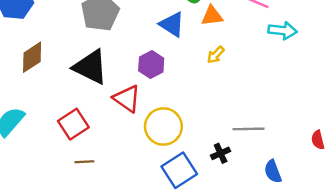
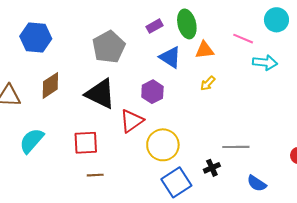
red triangle: (127, 99) -> (132, 121), turned 50
red square: (73, 124) -> (86, 143), turned 30
blue semicircle: (273, 172) -> (257, 183), turned -36

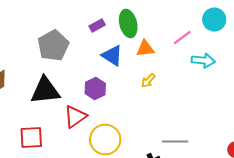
pink line: (243, 39) -> (182, 38), turned -60
black triangle: (100, 94) -> (45, 90), turned -32

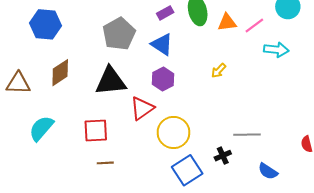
orange triangle: (145, 48) -> (227, 22), moved
blue triangle: (112, 56) -> (162, 44), moved

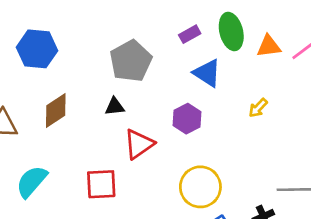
blue triangle: (162, 44) -> (207, 73), moved
black triangle: (111, 81) -> (115, 107), moved, size x0.5
red triangle: (142, 108) -> (139, 144), moved

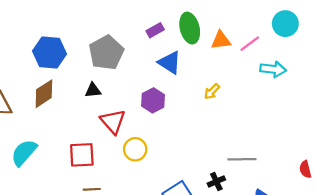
blue hexagon: (37, 49) -> (50, 53), moved
red triangle: (139, 144) -> (113, 121), turned -36
yellow circle: (200, 187) -> (135, 149), moved, size x0.7

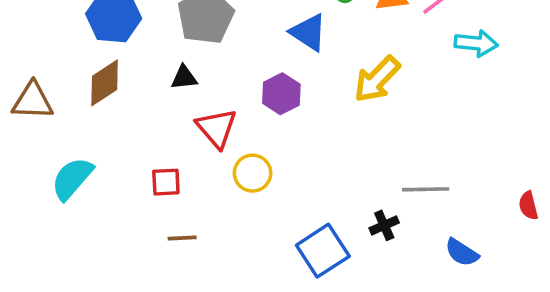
yellow arrow: (212, 91) -> (377, 79), size x1.8
red square: (82, 155) -> (166, 182), size x0.7

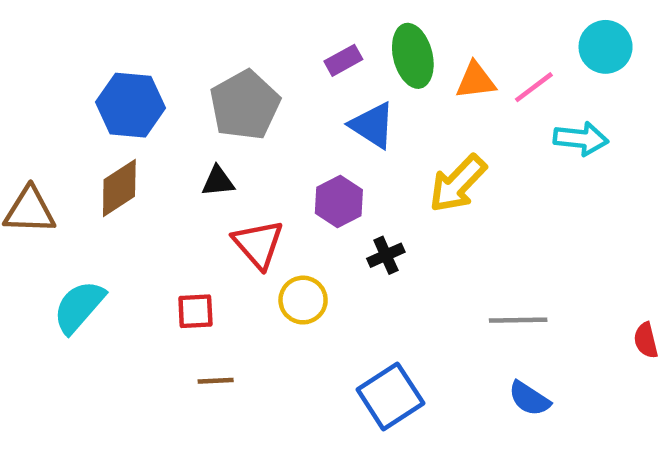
black cross: (384, 225) -> (386, 255), moved
blue semicircle: (462, 252) -> (529, 399), moved

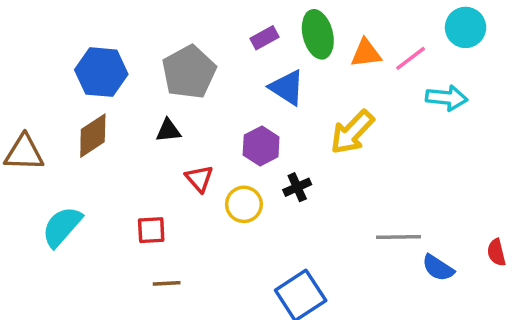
red triangle: (258, 244) -> (199, 179), size x0.7
yellow circle: (303, 300) -> (244, 204), moved
blue semicircle: (529, 399) -> (438, 268), moved

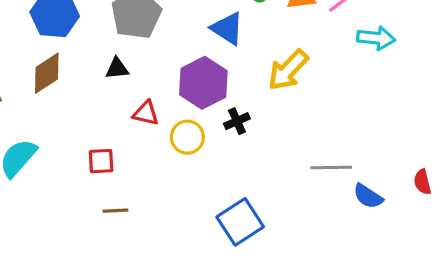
purple hexagon: (261, 146) -> (203, 83), size x1.4
red triangle: (199, 179) -> (146, 113), turned -36

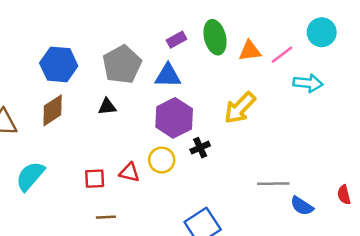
blue triangle: (227, 28) -> (168, 76), moved, turned -32
red triangle: (146, 113) -> (129, 172), moved

